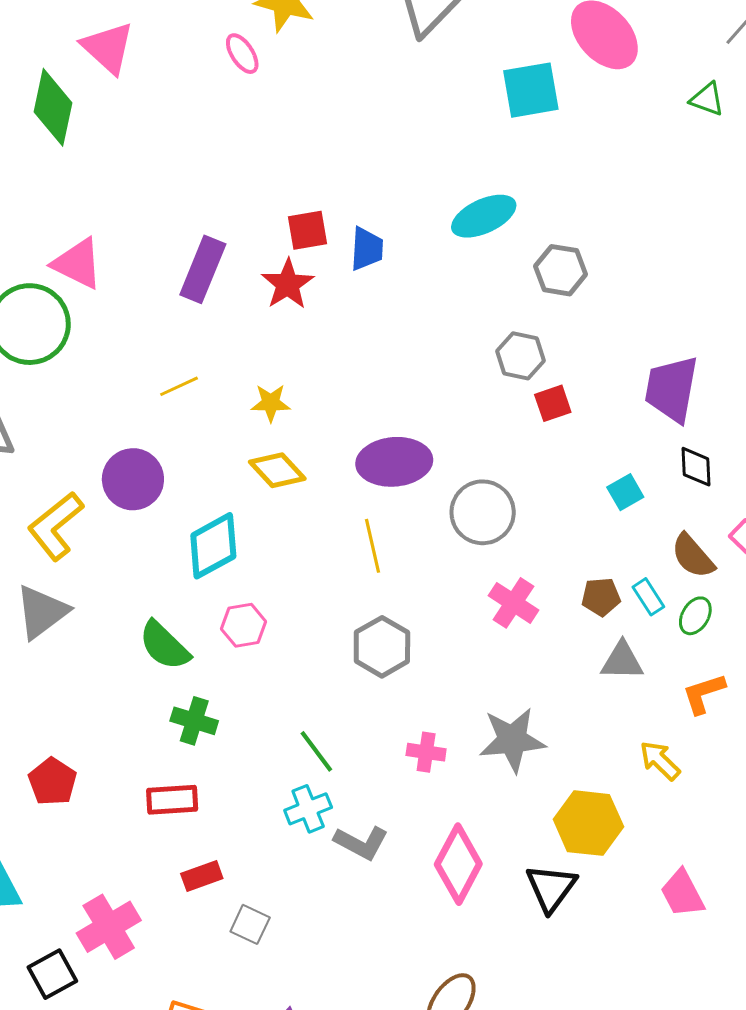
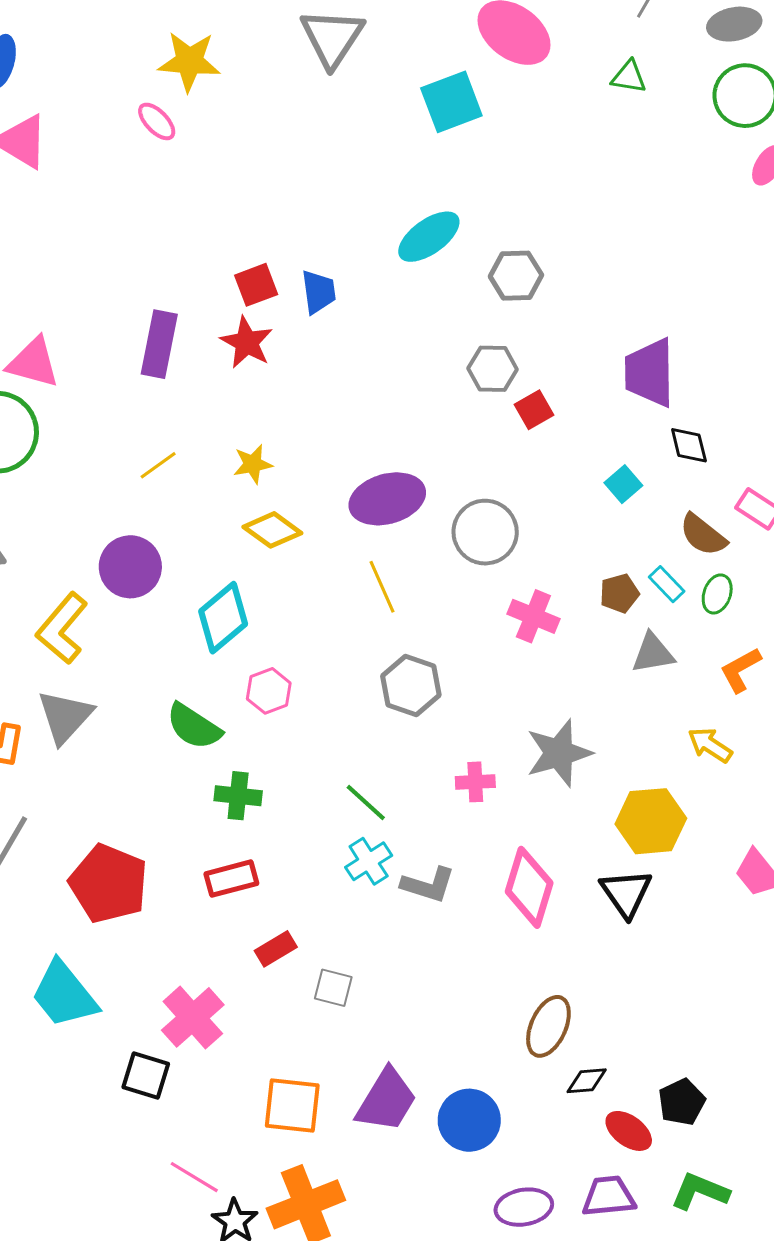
red pentagon: (52, 782) -> (109, 884), size x1.6
black square: (52, 974) -> (146, 1076), turned -33

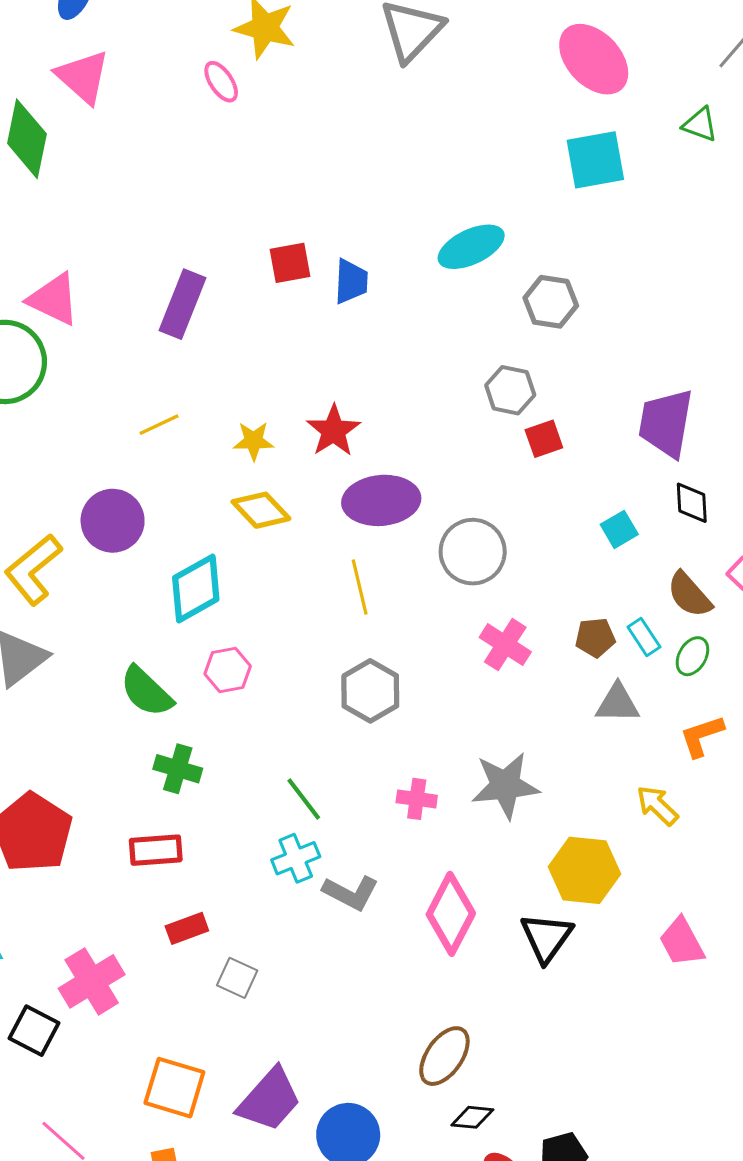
cyan square: (451, 102) -> (595, 160), moved
red star: (247, 342) -> (333, 431), moved

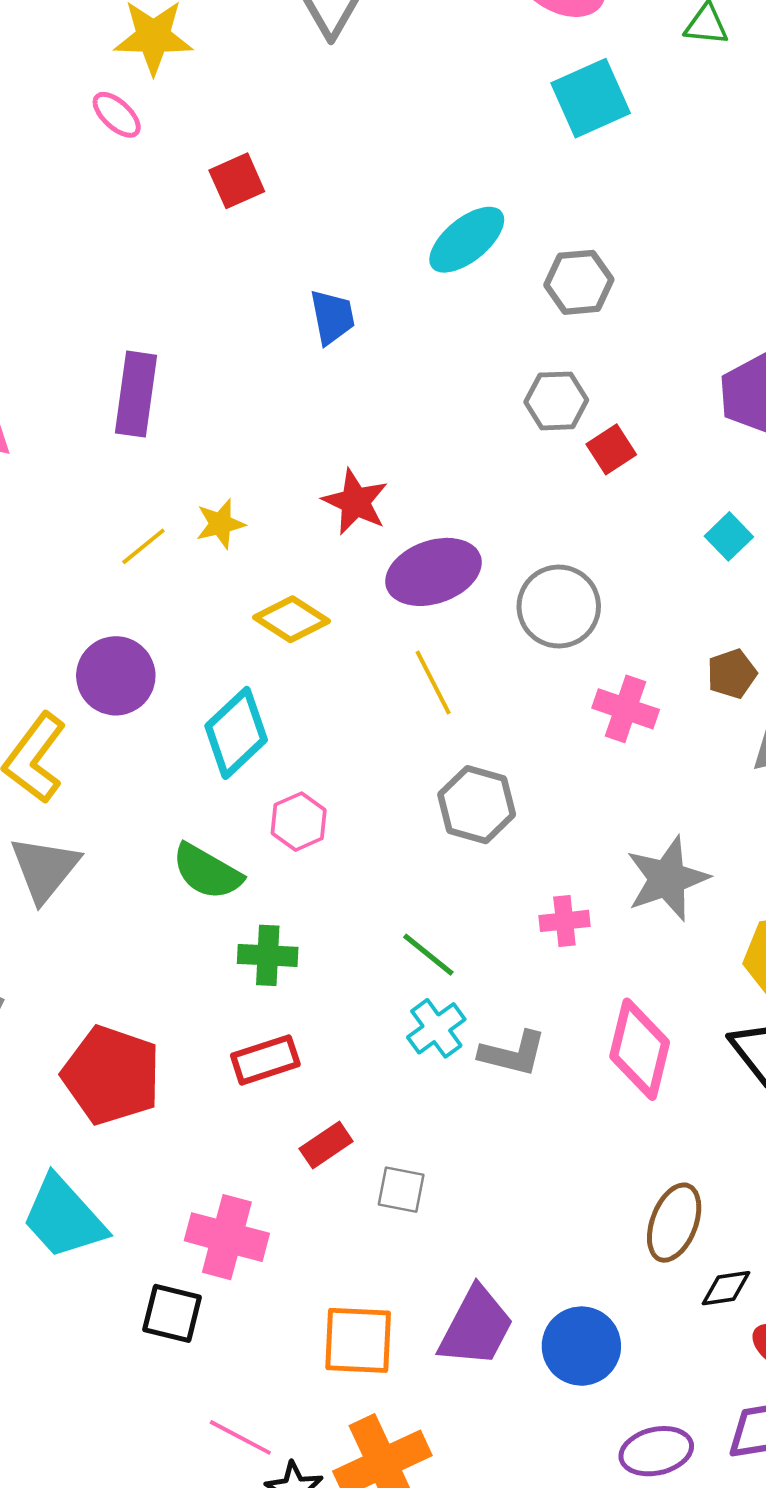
red square: (290, 263) -> (237, 181), moved
yellow star: (254, 441) -> (220, 524), moved
pink cross: (92, 981) -> (227, 1237), turned -30

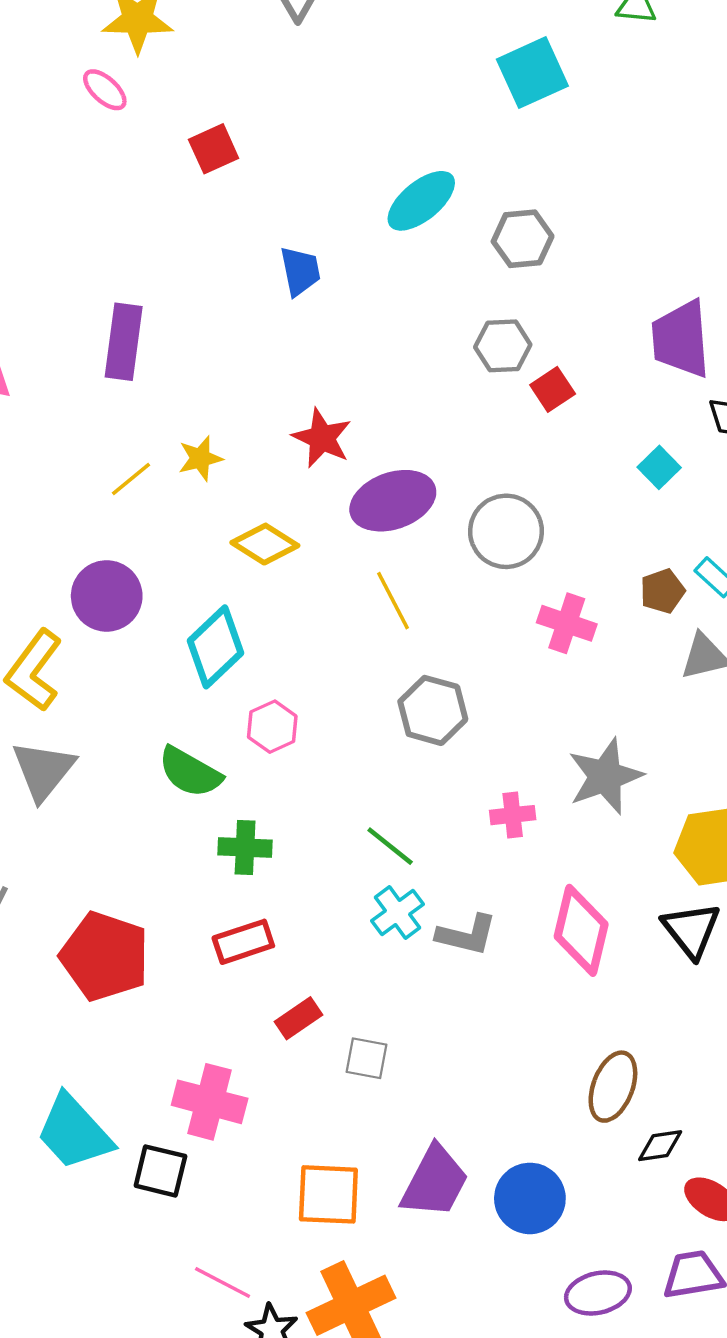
cyan trapezoid: (64, 1218) -> (74, 1132), moved

